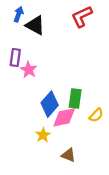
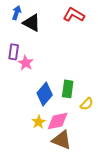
red L-shape: (82, 16) -> (74, 15), turned 55
pink diamond: (64, 117) -> (58, 121), moved
brown triangle: (69, 155) -> (62, 140), size x1.5

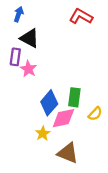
black triangle: (32, 23) -> (30, 38), moved
pink diamond: (58, 121) -> (63, 118), moved

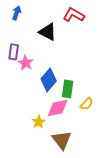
black triangle: (30, 38) -> (48, 32), moved
blue diamond: (49, 103) -> (49, 80), moved
brown triangle: (68, 153) -> (62, 140), turned 30

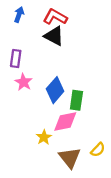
red L-shape: (74, 15) -> (55, 17), moved
pink star: (26, 63) -> (24, 82), moved
yellow semicircle: (87, 104) -> (98, 150), moved

